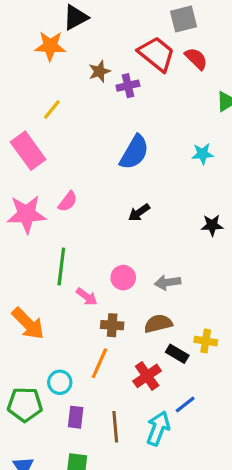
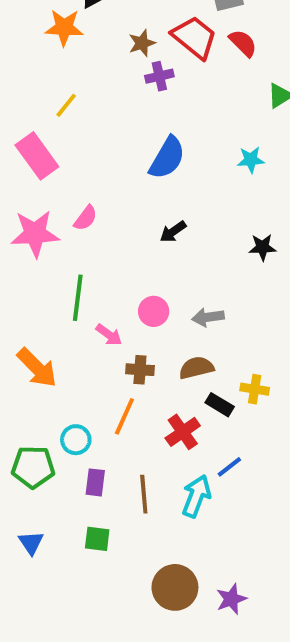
brown star: (99, 71) -> (142, 43), moved

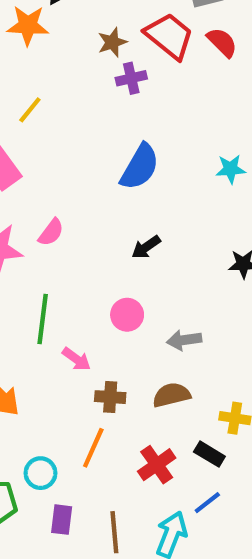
pink circle: (154, 311) -> (127, 315), moved
black rectangle: (220, 405) -> (209, 454), moved

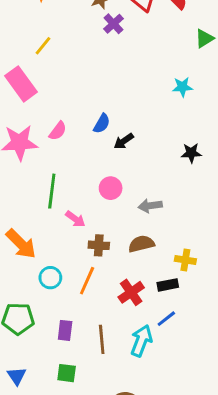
purple cross: (131, 78) -> (113, 24), turned -30
blue semicircle: (140, 167) -> (102, 124), moved, size x0.6
black rectangle: (209, 454) -> (168, 285), turned -42
cyan circle: (40, 473) -> (50, 278), moved

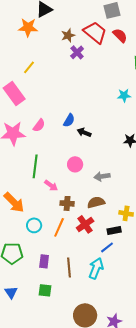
black arrow: (124, 141) -> (84, 132), turned 56
red cross: (131, 292) -> (85, 224), moved
blue line: (166, 319) -> (107, 247), moved

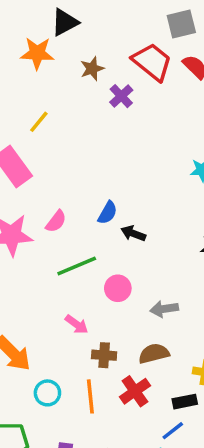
brown star: (68, 35) -> (92, 69), moved
green line: (35, 166) -> (77, 266), moved, turned 60
orange line: (59, 227) -> (90, 396), turned -30

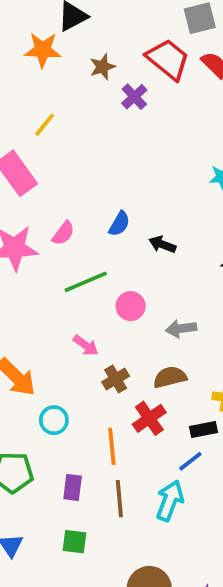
black arrow: (133, 233) -> (162, 244), moved
brown cross: (104, 355) -> (116, 379), turned -35
orange line: (90, 396) -> (112, 446), moved

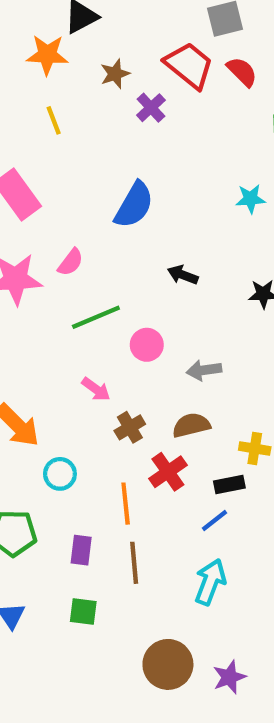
yellow line: (45, 125) -> (54, 120), moved, turned -60
blue semicircle: (119, 224) -> (134, 205), moved, size x1.6
cyan arrow: (170, 501) -> (210, 582), moved

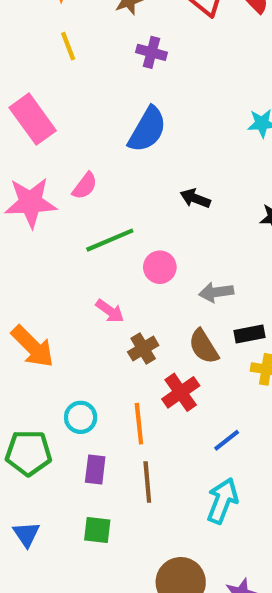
purple cross: (151, 108) -> (151, 52), moved, turned -32
brown semicircle: (191, 425) -> (204, 346), turned -108
cyan circle: (60, 474) -> (81, 417), moved
black rectangle: (229, 484) -> (250, 334), moved

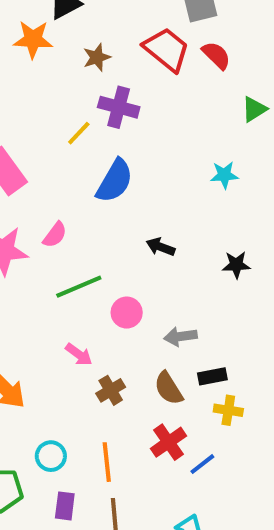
yellow line: (68, 46) -> (79, 133), moved, turned 64
purple cross: (151, 52) -> (119, 107), size x1.4
red cross: (181, 392) -> (169, 442), moved
blue line: (227, 440) -> (202, 464), moved

